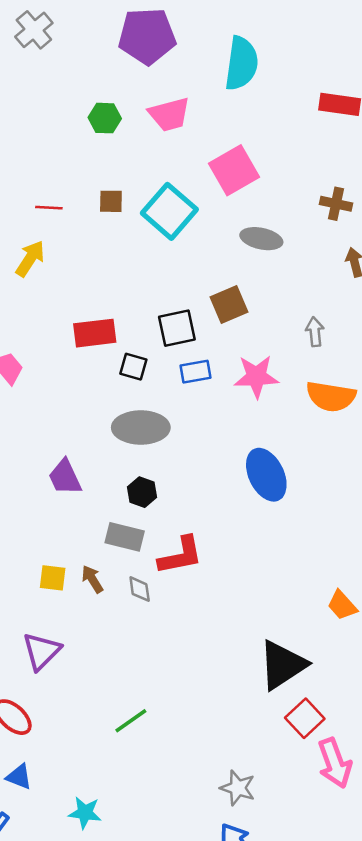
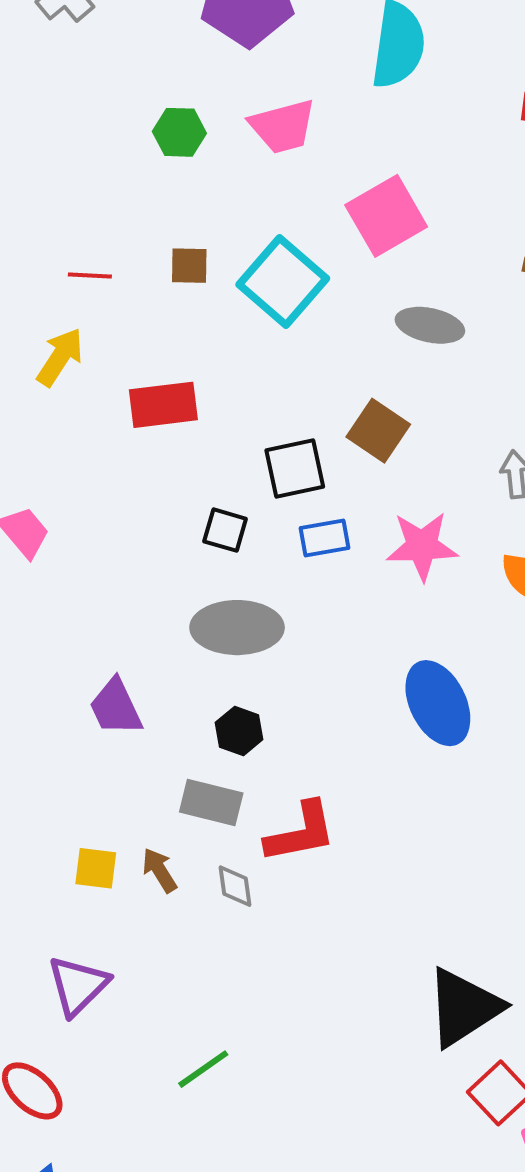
brown square: (229, 304) -> (378, 431), turned -33
red rectangle: (95, 333) -> (163, 405), moved
green line: (131, 721) -> (203, 1069), moved

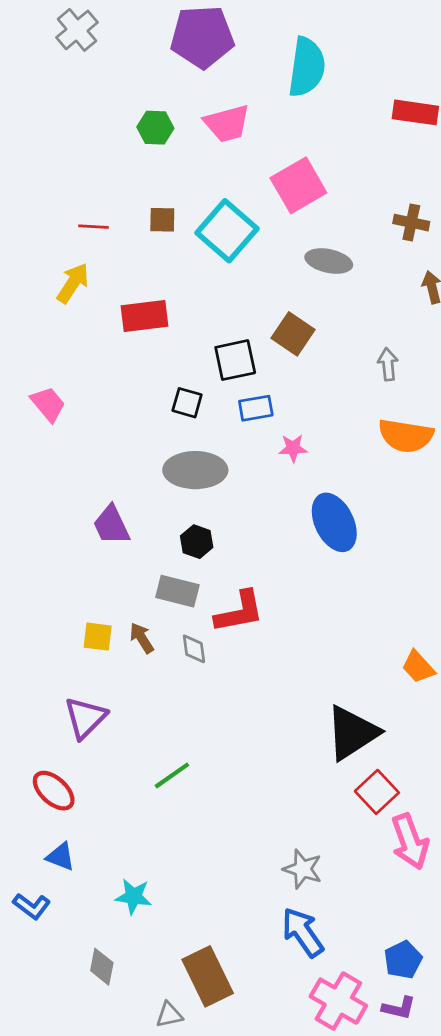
pink star: (422, 546) -> (293, 448), moved, size x0.6

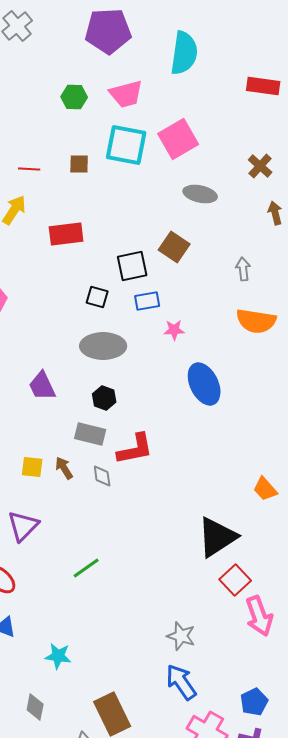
brown cross: (411, 223) -> (260, 166), turned 30
cyan square: (227, 231) -> (126, 145), moved, turned -30

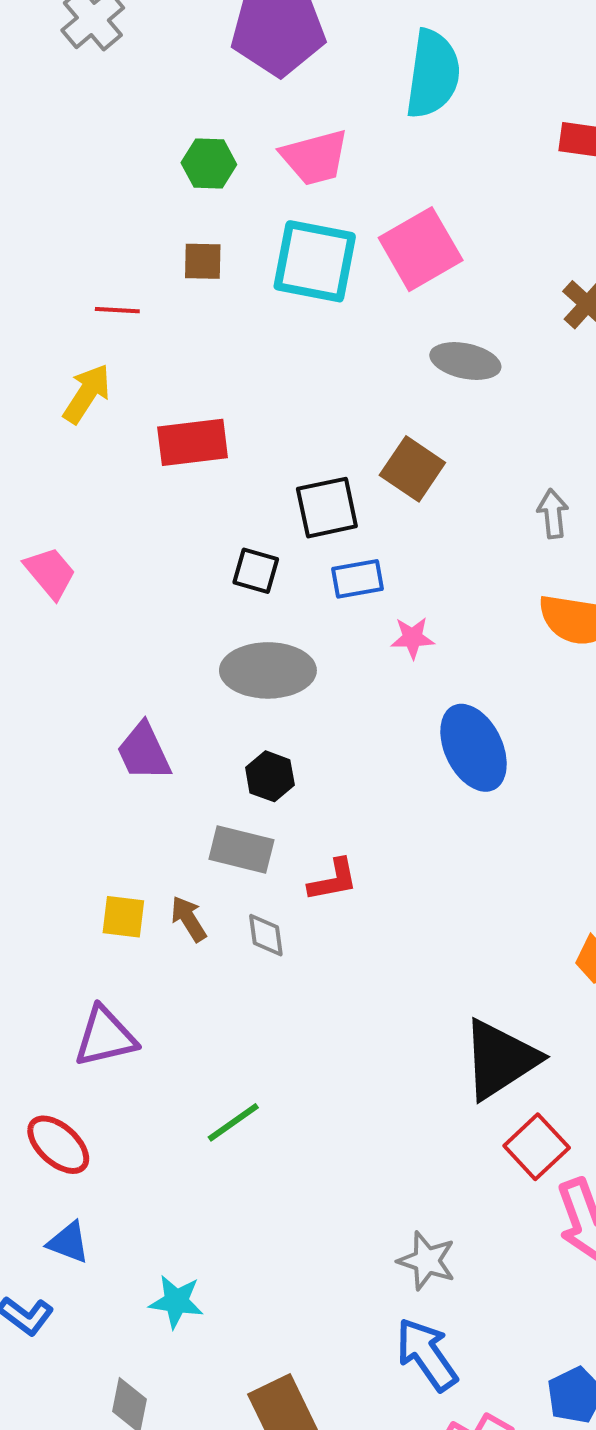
brown square: (79, 164) -> (203, 261), moved
red L-shape: (135, 449) -> (333, 880), size x0.7
purple triangle: (23, 526) -> (105, 1037), turned 32

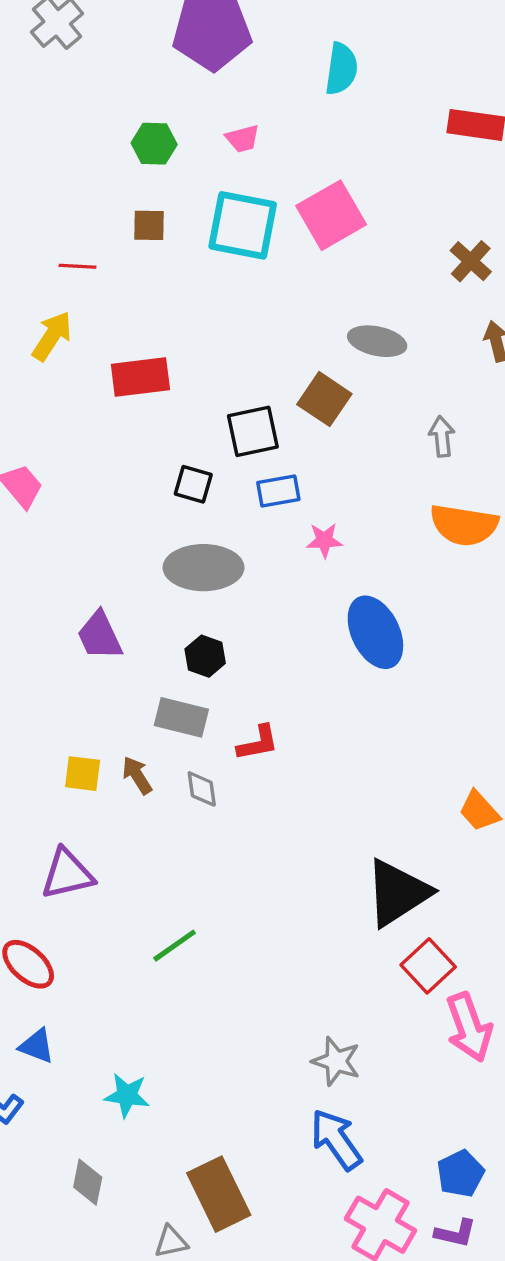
cyan semicircle: (433, 74) -> (341, 69), size x0.7
pink trapezoid: (315, 157) -> (243, 139), size x0.6
gray ellipse: (465, 361) -> (377, 341), moved

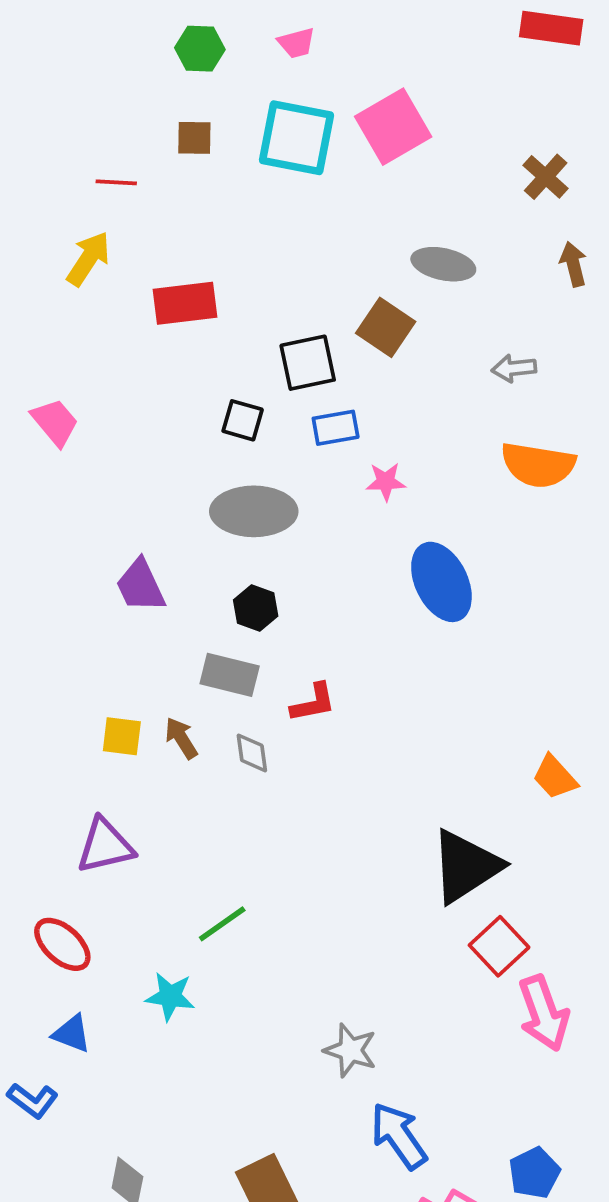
gray arrow: (442, 436) -> (514, 368), turned -90
gray star: (336, 1061) -> (350, 1050), moved
cyan star: (127, 1095) -> (170, 996), moved

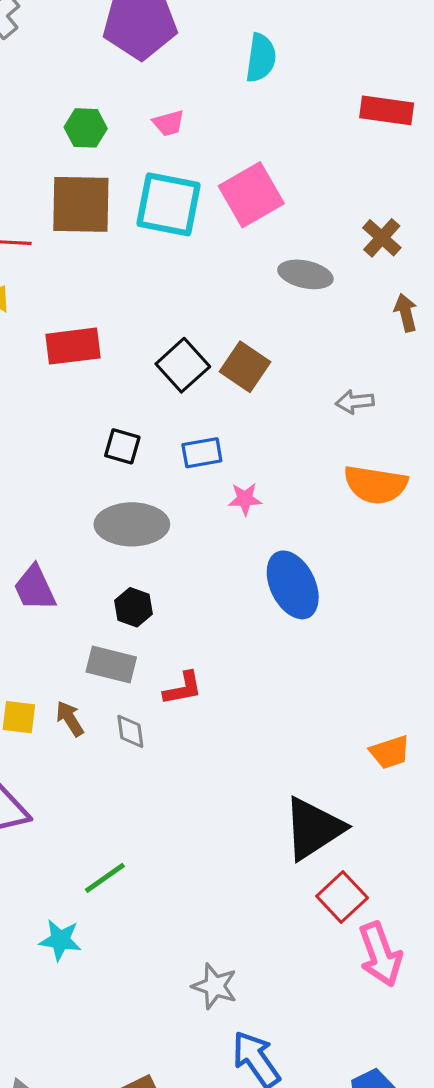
brown square: (194, 138) -> (81, 204), size x2.0
gray ellipse: (443, 264) -> (305, 274), moved
black square: (308, 363) -> (183, 365), moved, turned -30
orange trapezoid: (555, 777) -> (390, 752), turned -66

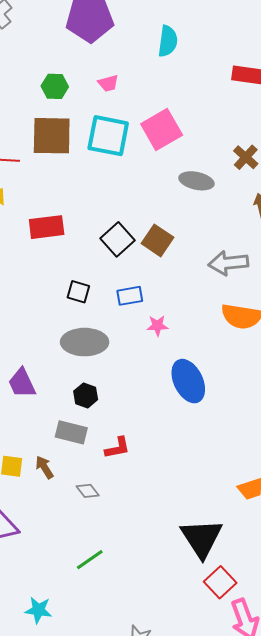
gray arrow: (355, 402) -> (228, 263), size x1.6
gray diamond: (130, 731) -> (88, 491), moved, turned -30
black triangle: (313, 829) -> (202, 538), turned -30
green line: (105, 878) -> (90, 560), moved

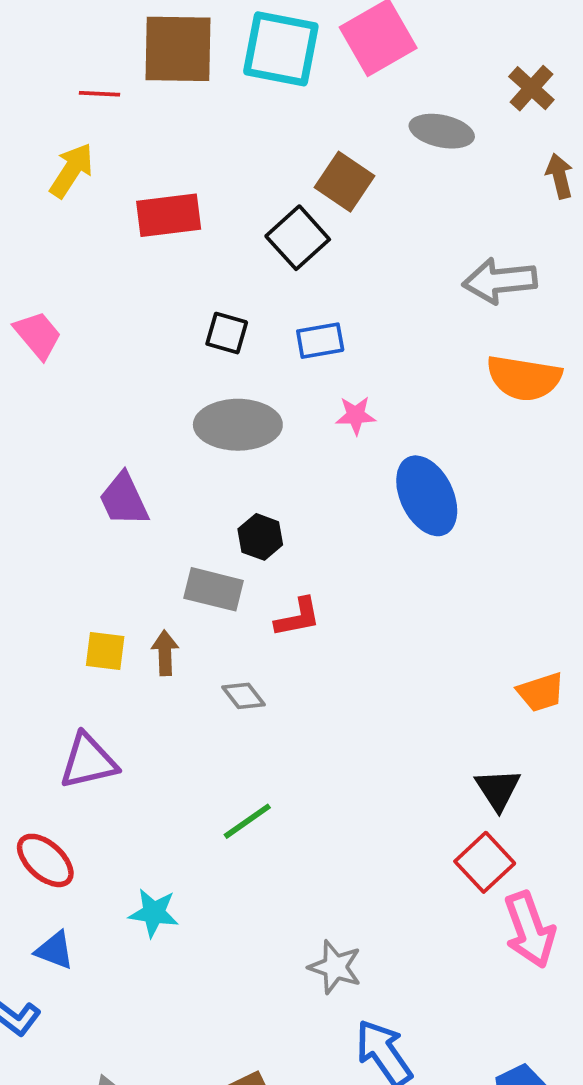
brown square: (157, 240) -> (344, 182), moved
pink star: (157, 326) -> (356, 415), moved
black hexagon: (86, 395) -> (260, 537), moved
brown arrow: (45, 467) -> (165, 653), turned 30
black triangle: (202, 538) -> (498, 789), moved, size x0.6

